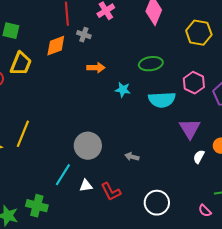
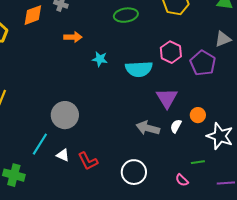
green ellipse: (151, 64) -> (126, 15), moved
gray arrow: (132, 157) -> (148, 128), moved, size x1.6
white triangle: (86, 186) -> (63, 155), turned 32

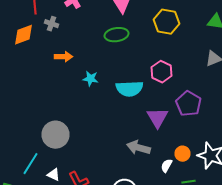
purple pentagon: (203, 63) -> (188, 104), moved
orange circle: (198, 115) -> (182, 154), moved
white semicircle: (176, 126) -> (166, 166), moved

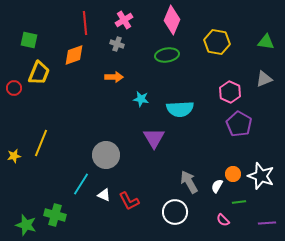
gray cross: (52, 24) -> (117, 44), moved
pink hexagon: (162, 72) -> (230, 92), moved
purple triangle: (158, 118) -> (154, 138), moved
gray arrow: (138, 148) -> (189, 182), moved, turned 45

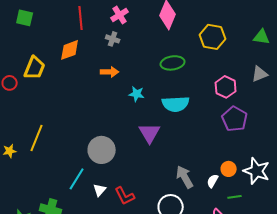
green square: (29, 40) -> (25, 18), moved
green ellipse: (167, 55) -> (173, 63), moved
white triangle: (104, 195) -> (100, 190), turned 48

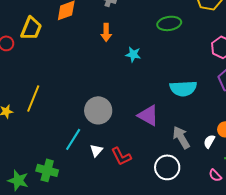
orange arrow: (110, 72) -> (106, 32), turned 90
cyan semicircle: (176, 104) -> (183, 88), moved
purple triangle: (150, 133) -> (148, 115), moved, turned -30

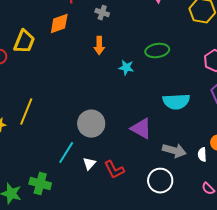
green ellipse: (169, 23) -> (157, 51), moved
gray arrow: (181, 137) -> (174, 151), turned 135
white semicircle: (209, 141) -> (202, 155), turned -32

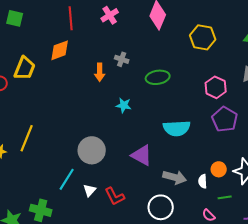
gray cross: (102, 13) -> (122, 59), moved
cyan star: (126, 68) -> (124, 105), moved

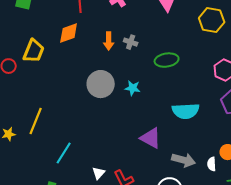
orange arrow: (100, 72) -> (109, 41), moved
gray circle: (92, 150) -> (101, 84), moved
cyan line: (67, 179) -> (64, 153), moved

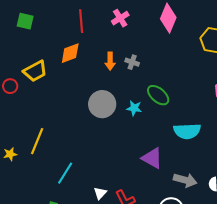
yellow trapezoid: (34, 51) -> (35, 71), turned 40
green ellipse: (167, 60) -> (158, 95), moved, turned 50

